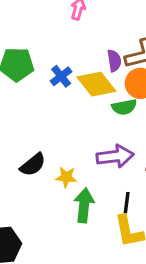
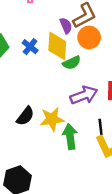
yellow diamond: (96, 84) -> (57, 46), turned 56
green semicircle: (124, 107) -> (72, 63), moved
yellow star: (66, 177) -> (52, 119), size x1.5

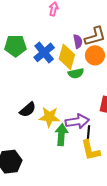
blue cross: (30, 47) -> (44, 52), size x1.5
purple arrow: (84, 95) -> (77, 121), moved

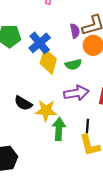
yellow diamond: (67, 57) -> (48, 61), moved
black semicircle: (28, 110) -> (23, 103), turned 72
purple arrow: (77, 121) -> (76, 93), moved

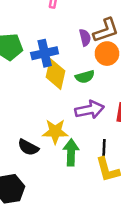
blue cross: (40, 43) -> (45, 53), turned 30
black semicircle: (23, 103) -> (28, 147), moved

